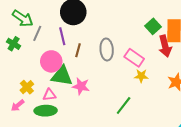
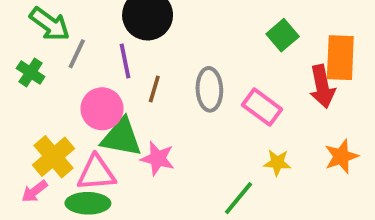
green square: (153, 26) -> (283, 35), moved
yellow star: (141, 76) -> (277, 163), moved
yellow cross: (27, 87) -> (53, 157), size x1.5
pink triangle: (49, 95) -> (96, 173), size x1.5

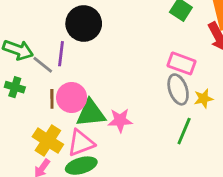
gray line: (77, 54) -> (43, 65), turned -60
purple line: (125, 61) -> (61, 54), moved, turned 35
brown line: (154, 89) -> (52, 99), moved
gray ellipse: (209, 89) -> (178, 89), moved

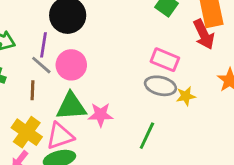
gray line: (43, 65) -> (41, 65), moved
gray ellipse: (178, 89) -> (160, 86), turned -60
pink circle: (72, 98) -> (71, 65), moved
green line: (184, 131) -> (147, 136), moved

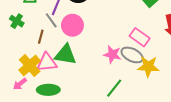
yellow star: (186, 96) -> (148, 66), size x1.5
pink star: (101, 115) -> (112, 54), moved
pink triangle: (60, 136) -> (47, 63), moved

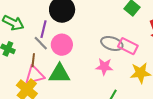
gray ellipse: (132, 55) -> (112, 43), moved
pink triangle: (47, 63) -> (35, 75), moved

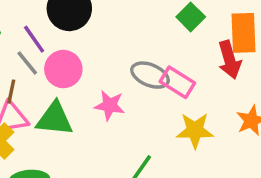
purple line: (43, 29) -> (34, 39), turned -54
pink star: (104, 67) -> (110, 105), moved

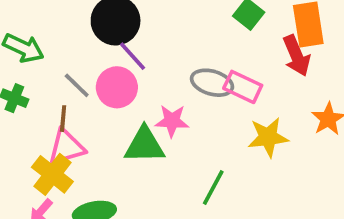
purple line: (34, 39) -> (133, 56), moved
green triangle: (55, 119) -> (144, 145), moved

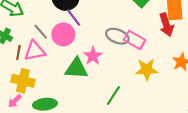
brown line: (63, 119) -> (18, 53), moved
pink star: (172, 121) -> (93, 56), turned 30
pink triangle: (66, 147) -> (35, 51), moved
yellow cross: (52, 174) -> (23, 81), turned -30

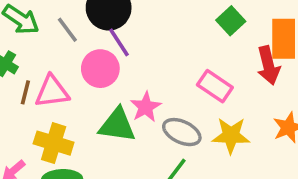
gray line: (41, 32) -> (67, 30), moved
gray ellipse: (117, 36) -> (182, 132), moved
yellow cross: (23, 81) -> (54, 143), moved

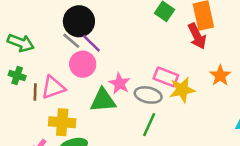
gray line: (67, 30) -> (71, 41), moved
pink rectangle: (215, 86) -> (166, 77), moved

